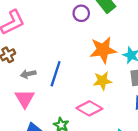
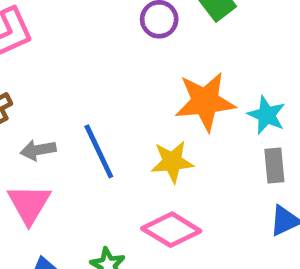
blue line: (56, 74) -> (99, 151), turned -45
yellow star: (102, 81) -> (172, 162), moved

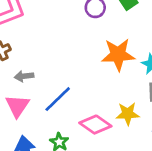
blue line: (99, 151) -> (58, 99), moved, turned 68
yellow star: (172, 162) -> (128, 114), moved

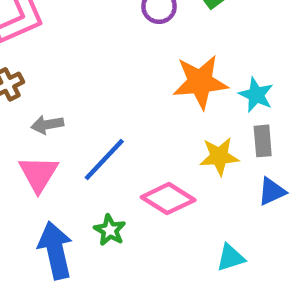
yellow star: (128, 114) -> (219, 156), moved

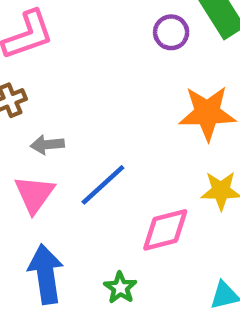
pink diamond: (168, 199) -> (165, 230), turned -51
green star: (110, 230) -> (120, 288), moved

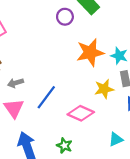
pink diamond: (165, 230) -> (81, 113), turned 50

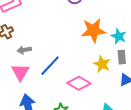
yellow star: (104, 89) -> (102, 64), turned 30

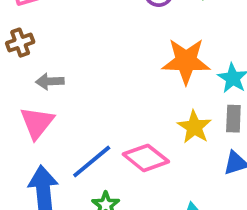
blue line: (50, 66) -> (92, 162), moved

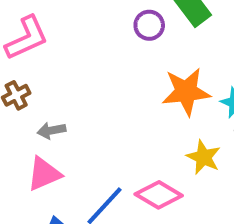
pink triangle: (37, 123) -> (44, 174), turned 36

